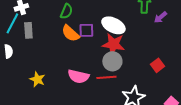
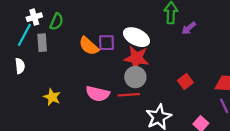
green semicircle: (66, 11) -> (57, 22), moved

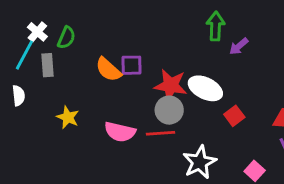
white cross: (34, 17) -> (37, 32), turned -32
white ellipse: (136, 37) -> (205, 88), moved
yellow star: (52, 97) -> (68, 117), moved

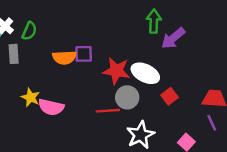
purple arrow: (239, 46) -> (173, 38), size x1.5
orange semicircle: (108, 70) -> (64, 58), turned -45
gray circle: (169, 110) -> (127, 97), moved
pink semicircle: (120, 132) -> (51, 107), moved

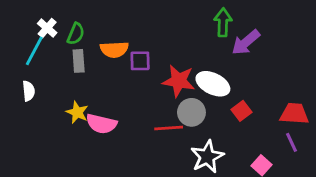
gray rectangle: (14, 54) -> (79, 61), moved
orange semicircle: (64, 58) -> (114, 49), moved

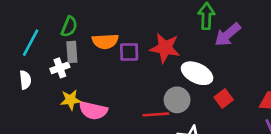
white cross: (47, 28) -> (60, 68), moved, turned 30
red star: (179, 81) -> (165, 48), moved
yellow star: (77, 112) -> (71, 100), turned -30

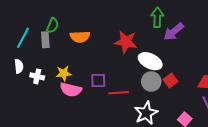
gray rectangle: (72, 52) -> (45, 40), moved
purple square: (129, 52) -> (98, 80), moved
white cross: (60, 68) -> (37, 76), moved, turned 32
yellow star: (71, 100) -> (64, 73), moved
gray circle: (177, 100) -> (151, 82), moved

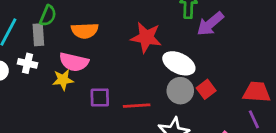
white cross: (37, 76) -> (27, 63), moved
purple square: (98, 80) -> (100, 97), moved
pink semicircle: (71, 90) -> (74, 62), moved

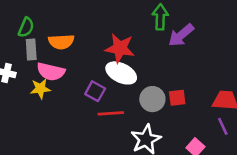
gray rectangle: (38, 35) -> (31, 50), moved
white ellipse: (179, 63) -> (121, 73), moved
red square: (206, 89) -> (177, 98), turned 30
purple square: (100, 97) -> (95, 91), moved, turned 30

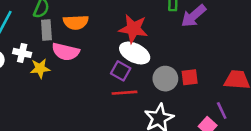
yellow star: (40, 89) -> (40, 68), moved
purple square: (95, 91) -> (121, 71), moved
purple line: (223, 126) -> (222, 111), moved

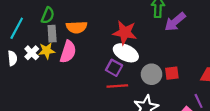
pink semicircle: (66, 52) -> (68, 52), turned -85
white cross: (22, 53) -> (32, 53), turned 32
yellow star: (40, 68) -> (47, 51), moved

